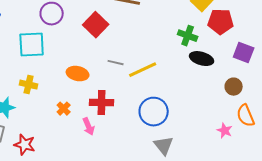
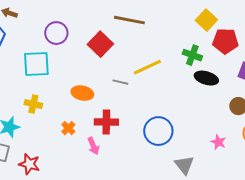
yellow line: (143, 70) -> (147, 67), moved
pink star: (225, 131) -> (218, 142), moved
gray triangle: (164, 146) -> (184, 165), moved

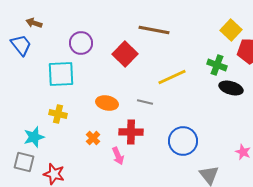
gray line: (120, 82) -> (145, 102), moved

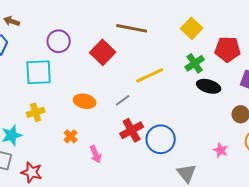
yellow square: (231, 30) -> (192, 28), moved
green cross: (217, 65) -> (195, 63), turned 36
gray line: (145, 102) -> (123, 100), turned -49
yellow cross: (58, 114) -> (36, 112), turned -30
red cross: (131, 132) -> (132, 130), moved, turned -30

